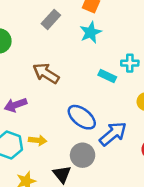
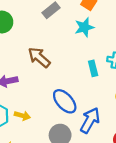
cyan rectangle: (107, 76) -> (93, 68), turned 42
blue arrow: (113, 134) -> (90, 120), turned -30

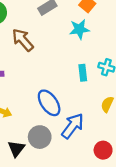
brown arrow: (39, 57) -> (23, 40), moved

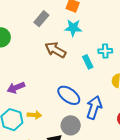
cyan star: (79, 29) -> (73, 28), turned 30
brown arrow: (23, 40) -> (55, 50), moved

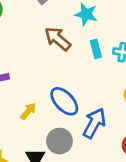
cyan rectangle: (88, 62) -> (96, 49), moved
yellow arrow: (34, 115) -> (28, 111), moved, turned -64

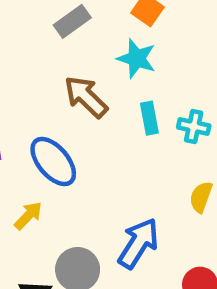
blue ellipse: (64, 101) -> (53, 162), moved

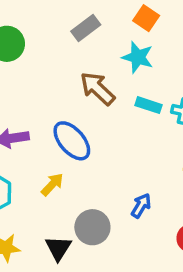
cyan rectangle: (149, 118) -> (149, 105), turned -60
blue arrow: (138, 243) -> (141, 206), size x0.6

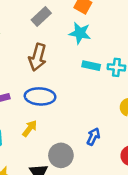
brown arrow: (97, 89) -> (38, 57), moved, turned -112
blue ellipse: (72, 141) -> (40, 96), turned -40

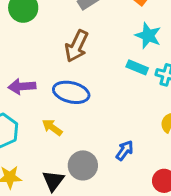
cyan star: (80, 33) -> (148, 36), moved
yellow arrow: (30, 128) -> (52, 127), turned -102

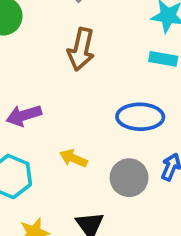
blue ellipse: (71, 92) -> (140, 117), moved
gray circle: (83, 165) -> (129, 178), moved

